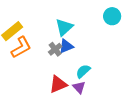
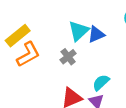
blue triangle: (66, 46) -> (96, 34), moved

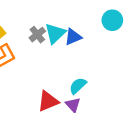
gray cross: (68, 57) -> (37, 35), moved

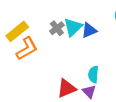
cyan semicircle: (78, 86) -> (93, 74), turned -42

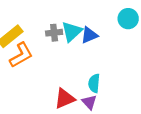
gray cross: (57, 28) -> (54, 33), turned 32

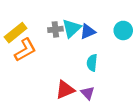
cyan circle: (128, 19) -> (123, 30), moved
cyan semicircle: (94, 83) -> (92, 63), moved

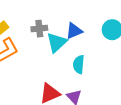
cyan triangle: (72, 28) -> (57, 42), moved

